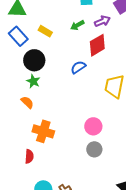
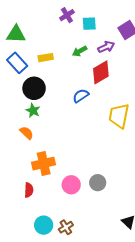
yellow rectangle: (45, 31) -> (46, 58), turned -40
pink circle: (93, 126) -> (71, 185), moved
orange cross: (43, 131) -> (44, 164), turned -30

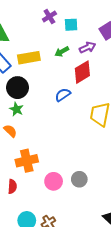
yellow rectangle: (46, 58) -> (29, 58), size x1.5

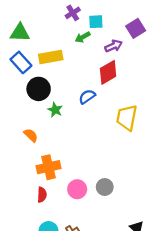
green arrow: (62, 52) -> (83, 37), moved
green star: (16, 109) -> (55, 110), moved
red semicircle: (12, 186) -> (42, 195), moved

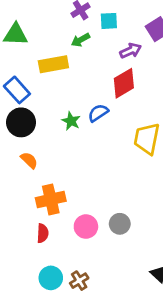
green arrow: (83, 37) -> (81, 40), moved
blue rectangle: (21, 62) -> (17, 90), moved
black circle: (39, 89) -> (21, 122), moved
green star: (55, 110) -> (71, 121), moved

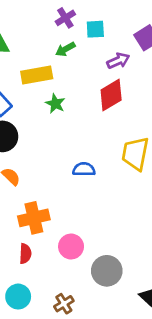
blue semicircle: (98, 113) -> (84, 169), moved, turned 35
green star: (71, 121) -> (55, 104), moved
gray circle: (120, 224) -> (107, 271), moved, size x1.4
cyan circle: (51, 278) -> (18, 297), moved

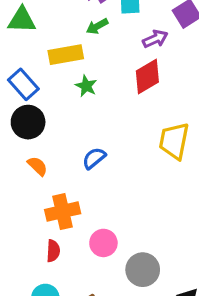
blue semicircle: (84, 169) -> (94, 158), moved, turned -40

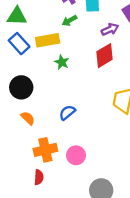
blue rectangle: (23, 84) -> (19, 44), moved
pink circle: (103, 243) -> (76, 155), moved

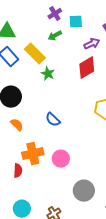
yellow rectangle: (48, 40) -> (35, 54), turned 55
blue semicircle: (67, 113) -> (53, 120), turned -98
red semicircle: (39, 177) -> (18, 171), moved

